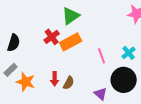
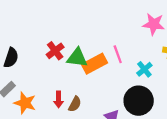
green triangle: (71, 16) -> (77, 58), moved, turned 42
orange rectangle: (71, 42) -> (95, 64), moved
pink line: (102, 56) -> (118, 54), moved

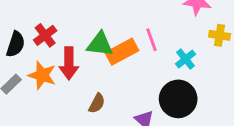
red cross: (55, 51) -> (45, 35), moved
red arrow: (59, 99) -> (69, 63), moved, size x1.5
orange star: (25, 103) -> (42, 75), moved

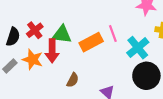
green triangle: (100, 44) -> (62, 35), moved
cyan cross: (186, 59) -> (138, 48), size x1.5
black circle: (178, 99) -> (146, 76), moved

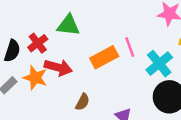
green triangle: (62, 35) -> (68, 25), moved
red arrow: (52, 51) -> (58, 67), turned -75

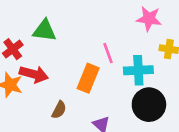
orange rectangle: (104, 57) -> (88, 78), moved, turned -40
cyan cross: (159, 64) -> (138, 70), turned 36

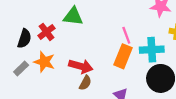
red arrow: (34, 74) -> (81, 66), moved
orange rectangle: (88, 78) -> (123, 56), moved

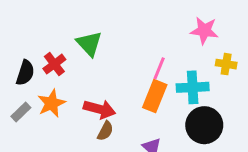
green triangle: (73, 16) -> (89, 44), turned 40
pink line: (126, 35) -> (159, 68), turned 42
orange star: (44, 62) -> (51, 103), turned 30

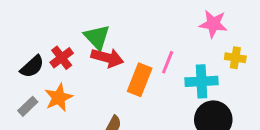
black semicircle: (25, 73) -> (32, 67), turned 30
orange rectangle: (155, 96) -> (140, 80), moved
red arrow: (99, 109) -> (107, 58), moved

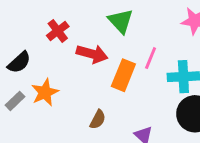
green triangle: (97, 37) -> (121, 21), moved
red cross: (62, 58) -> (58, 31), moved

